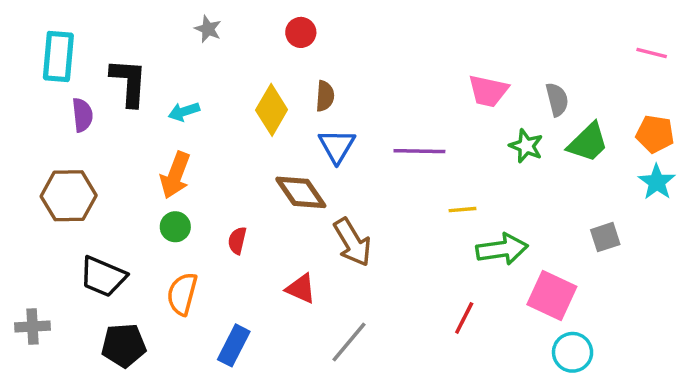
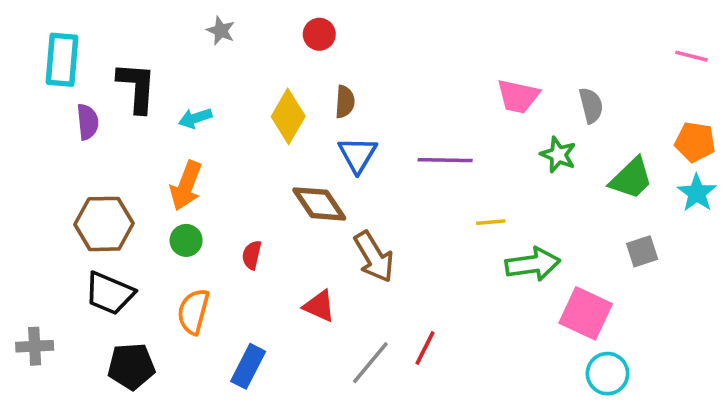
green trapezoid: (588, 142) -> (631, 178), moved
brown hexagon: (69, 196) -> (104, 224), moved
red line: (464, 318) -> (425, 348), moved

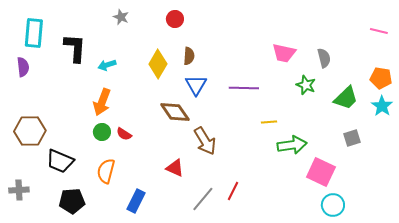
purple semicircle: (88, 122) -> (23, 67), moved
brown hexagon: (104, 224) -> (30, 131), moved
red semicircle: (252, 255) -> (124, 134), moved, turned -70

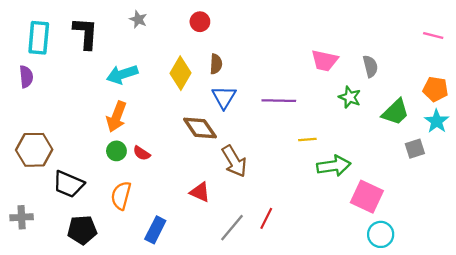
black L-shape: (75, 48) -> (86, 33), moved
cyan arrow: (107, 65) -> (122, 74), size x1.5
gray square: (352, 138) -> (415, 149), moved

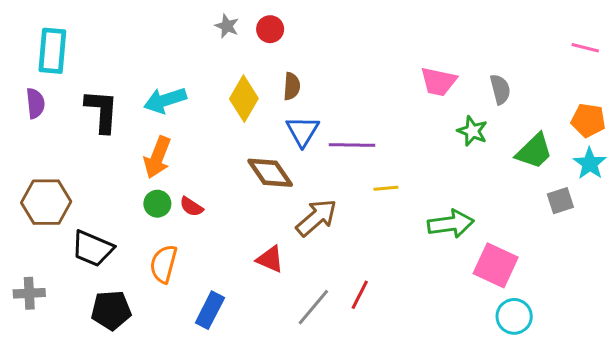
gray star: (138, 19) -> (227, 26), moved
black L-shape: (86, 33) -> (102, 111), moved
purple line: (279, 101) -> (352, 145), moved
yellow line: (307, 140) -> (386, 188), moved
brown arrow: (234, 161) -> (316, 218), turned -100

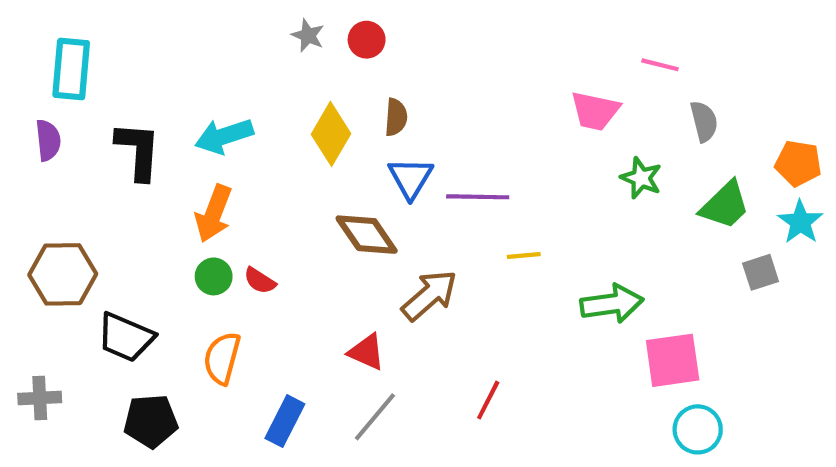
pink line: (585, 48) -> (660, 65), moved
gray semicircle: (500, 89) -> (704, 121), moved
pink square: (496, 265) -> (673, 360), turned -33
gray line: (313, 307) -> (375, 417), moved

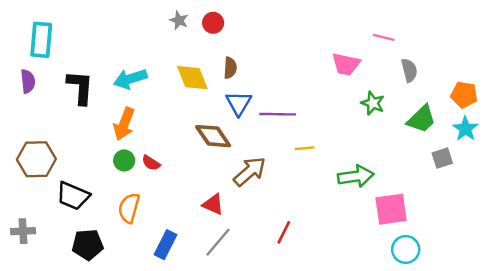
yellow diamond: (331, 134) -> (192, 78), turned -52

